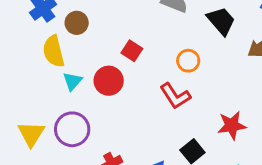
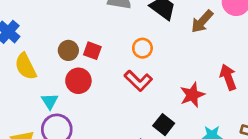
brown circle: (77, 23) -> (68, 50), moved
cyan triangle: (73, 81) -> (50, 101), moved

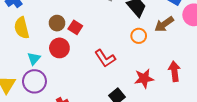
orange circle: (142, 48) -> (139, 36), moved

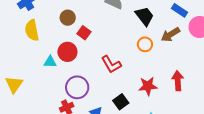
brown circle: (57, 23) -> (68, 18), moved
cyan triangle: (34, 59) -> (50, 62), moved, turned 48
purple circle: (34, 81) -> (77, 87), moved

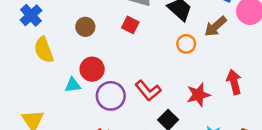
red square: (84, 33) -> (130, 25), moved
red L-shape: (111, 64) -> (148, 91), moved
purple circle: (77, 87) -> (111, 96), moved

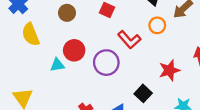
red L-shape: (148, 91) -> (129, 40), moved
purple circle: (111, 96) -> (106, 63), moved

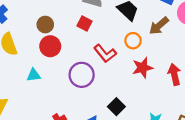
red circle: (74, 50) -> (50, 46), moved
red star: (169, 70) -> (143, 68), moved

